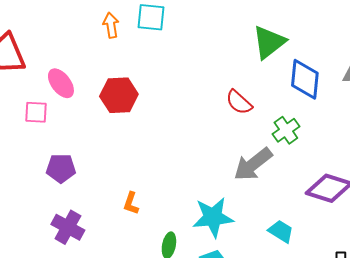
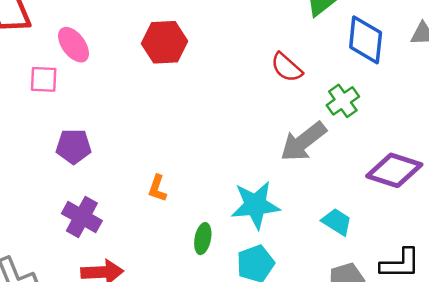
red hexagon: (119, 95) -> (164, 42), moved

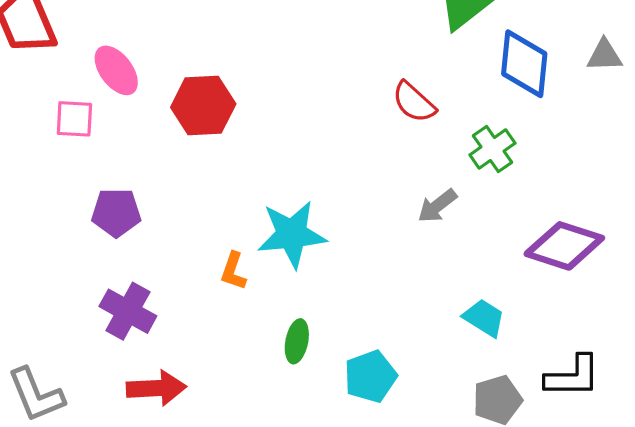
red hexagon: (164, 42) -> (203, 106), moved
gray arrow: (303, 142) -> (437, 206), size x0.6
cyan star: (255, 205) -> (292, 234), moved

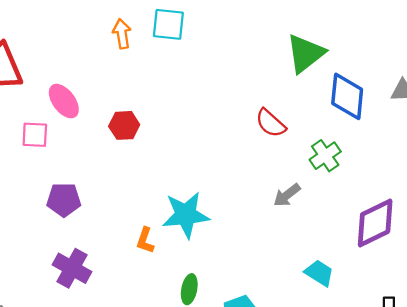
red hexagon: (203, 106) -> (124, 125), size x0.7
purple diamond: (564, 246) -> (375, 223), turned -44

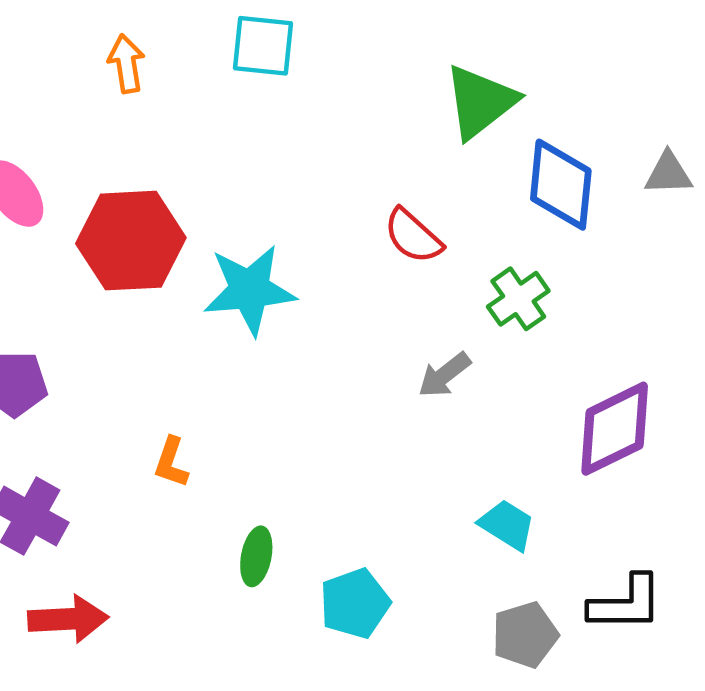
cyan square: (168, 24) -> (263, 46), moved
red hexagon: (124, 125) -> (131, 241), size x1.8
cyan star: (186, 215) -> (250, 290), moved

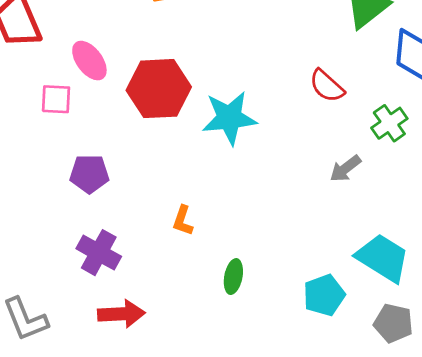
cyan trapezoid: (507, 525) -> (383, 258), size x1.6
cyan pentagon: (355, 603) -> (324, 295), moved
gray pentagon: (525, 635) -> (393, 323), turned 30

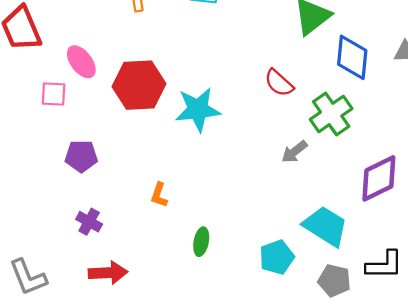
green cross: (389, 123) -> (331, 114), size x1.4
purple cross: (99, 253) -> (89, 222), size x0.7

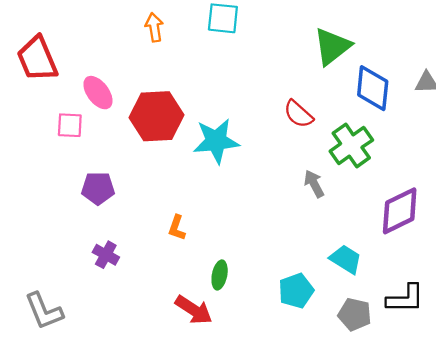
gray arrow: (294, 152) -> (314, 184), turned 100
cyan trapezoid: (326, 226) -> (346, 259), size x0.7
red arrow: (108, 273) -> (194, 310), moved, turned 36

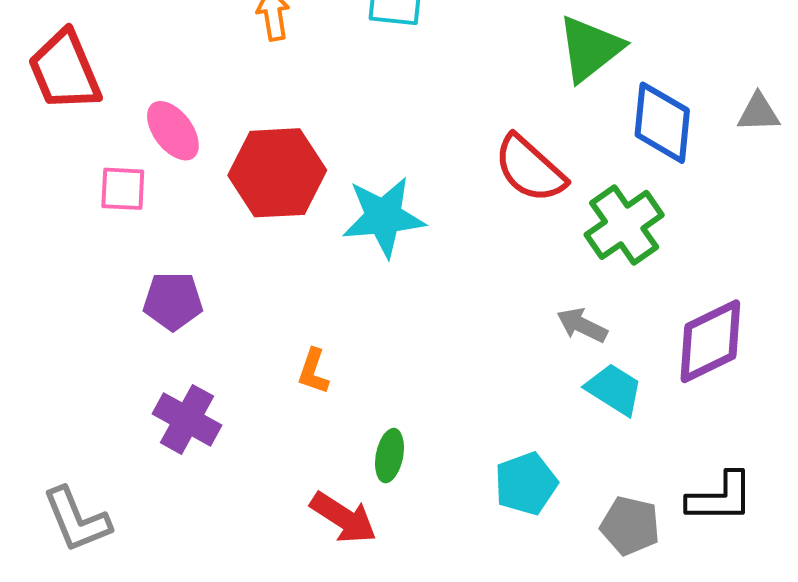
red semicircle: (298, 114) -> (530, 169), size x1.4
gray arrow: (314, 184) -> (582, 325), moved, turned -36
purple cross: (106, 255) -> (187, 419), size x1.4
cyan trapezoid: (346, 259) -> (614, 389), moved

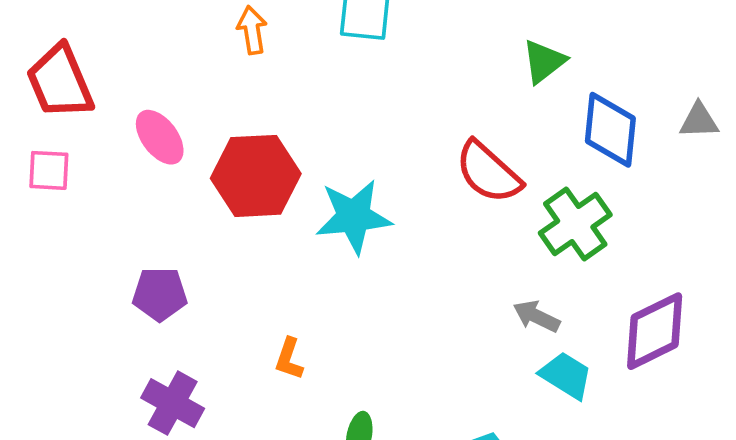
green triangle: (590, 48) -> (544, 61), size x0.7
pink square: (123, 189) -> (49, 170), moved

